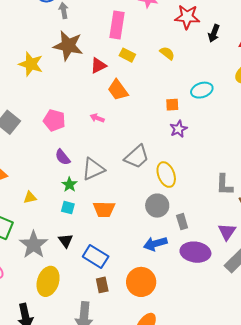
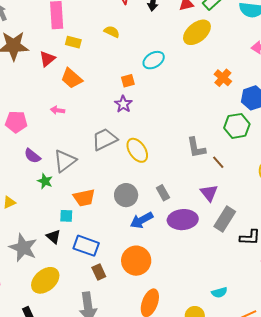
purple star: (178, 129) -> (123, 104), moved
gray trapezoid: (137, 157) -> (105, 139), turned -152
gray circle: (157, 206) -> (126, 195), moved
cyan square: (68, 208) -> (66, 216), moved
yellow ellipse: (48, 281) -> (45, 280), turned 44

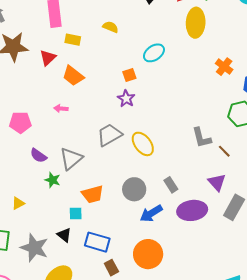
yellow ellipse: (197, 32) -> (196, 23), turned -44

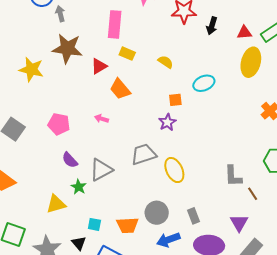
yellow semicircle: (111, 27) -> (166, 62), moved
orange trapezoid: (92, 194) -> (127, 225), moved
yellow triangle: (18, 203) -> (56, 204), moved, size x1.5

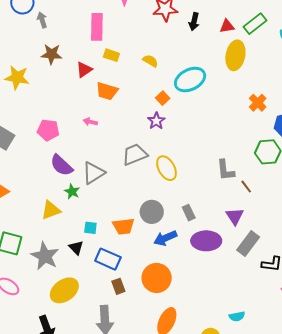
brown star: (67, 48) -> (51, 54), size x0.7
cyan ellipse: (204, 83) -> (190, 80), size x1.4
orange trapezoid: (120, 89) -> (107, 91), turned -30
orange square: (175, 100) -> (163, 98), turned -32
purple semicircle: (70, 160) -> (62, 165), size x1.4

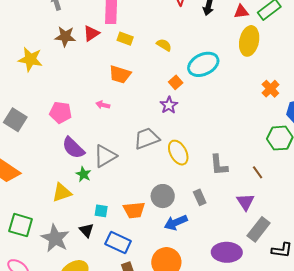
red triangle: (84, 70) -> (91, 33), moved
gray L-shape: (225, 170) -> (219, 165), moved
purple ellipse: (206, 241) -> (227, 252), moved

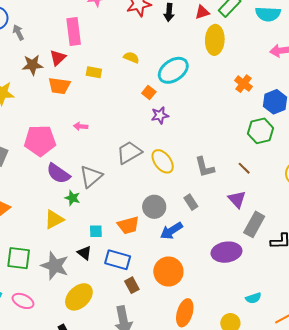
yellow rectangle: (125, 39) -> (94, 72), moved
orange trapezoid: (120, 74) -> (59, 86), moved
purple star: (169, 105) -> (160, 115), moved, turned 30
pink pentagon: (61, 112) -> (40, 141), size x1.4

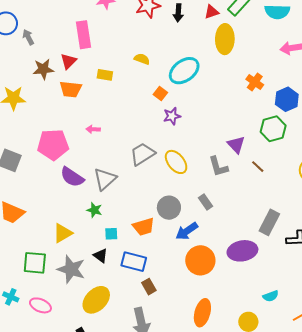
green star: (72, 198) -> (94, 210), moved
purple triangle: (237, 199) -> (236, 145), moved
yellow triangle: (54, 219) -> (63, 233), moved
orange circle: (168, 271) -> (200, 260), moved

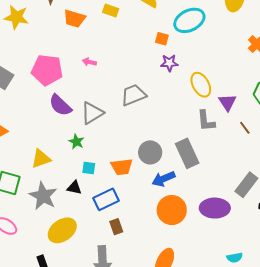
orange square: (160, 94) -> (162, 39), turned -32
yellow ellipse: (176, 162) -> (201, 85), moved
gray rectangle: (206, 202) -> (187, 153), size x1.8
black triangle: (100, 256) -> (74, 188), turned -35
blue rectangle: (134, 262) -> (106, 199), turned -50

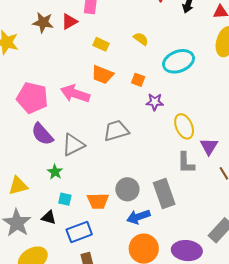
orange trapezoid: (74, 19) -> (102, 75), moved
orange square: (162, 39) -> (138, 80), moved
pink arrow: (89, 62) -> (75, 94), size x2.0

